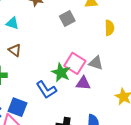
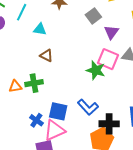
purple triangle: (83, 83) -> (111, 32), moved, turned -49
blue L-shape: (46, 90) -> (88, 107), moved

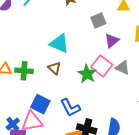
cyan triangle: (40, 29) -> (59, 43), moved, size x1.5
brown triangle: (46, 56) -> (54, 68), moved
blue cross: (36, 120) -> (13, 124), moved

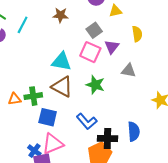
pink square: (102, 66) -> (90, 52), moved
brown triangle: (54, 68) -> (62, 87), size x1.6
blue square: (40, 104) -> (48, 117), moved

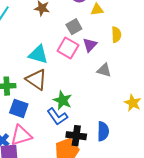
green star: (95, 85) -> (62, 100), moved

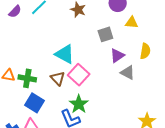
pink square: (68, 48) -> (79, 75), moved
gray triangle: (104, 70) -> (128, 73), moved
brown triangle: (36, 80) -> (58, 78), size x0.7

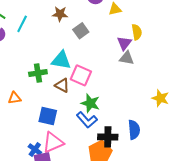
gray square: (105, 34) -> (81, 31), moved
purple triangle: (117, 56) -> (124, 43), moved
green cross: (27, 78) -> (38, 73), moved

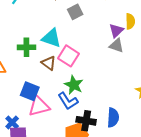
pink triangle: (53, 143) -> (39, 106), moved

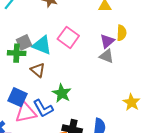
gray square: (75, 12) -> (24, 42), moved
pink square: (69, 56) -> (68, 37), moved
blue L-shape: (68, 101) -> (43, 108), moved

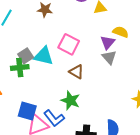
yellow semicircle: (122, 33) -> (121, 32), turned -63
gray triangle: (107, 56) -> (109, 57), turned 35
brown triangle: (38, 70) -> (76, 72), moved

